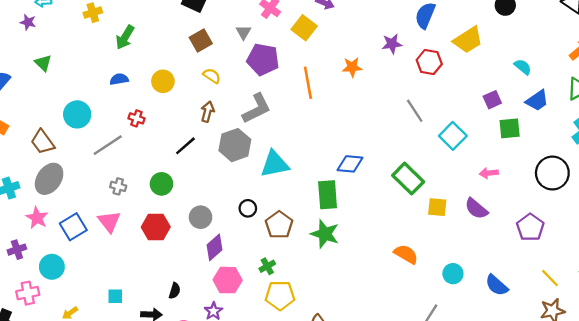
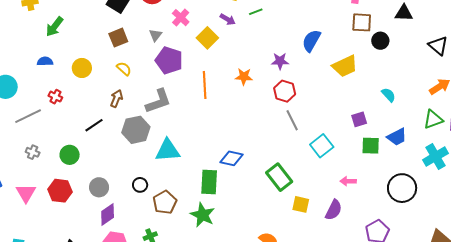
red hexagon: (429, 62) -> (285, 91), moved
blue trapezoid: (537, 101) -> (397, 137), moved
purple semicircle: (476, 209) -> (334, 210), turned -110
pink triangle: (109, 222) -> (26, 193), moved

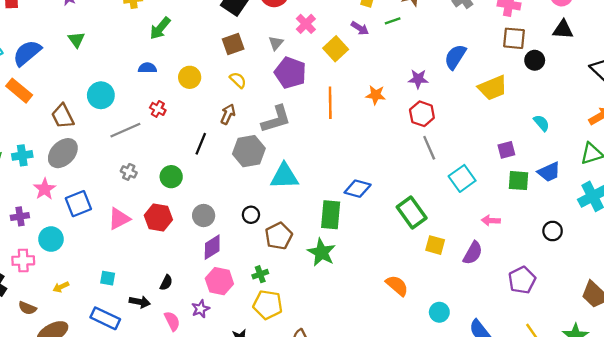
black line: (94, 125) -> (201, 144), turned -36
black circle: (402, 188) -> (553, 231), size x0.6
pink triangle: (26, 193) -> (119, 219), turned 30

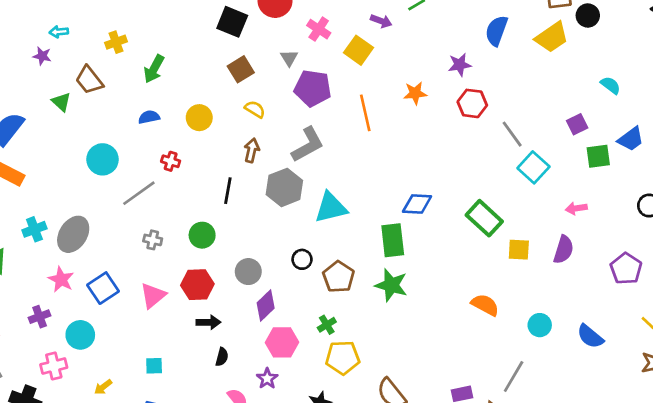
yellow trapezoid: (493, 88) -> (552, 37), moved
brown trapezoid: (63, 116) -> (89, 80), moved
gray line: (429, 148) -> (512, 134), moved
cyan cross: (22, 155) -> (34, 229), moved
black arrow: (140, 302) -> (208, 322), moved

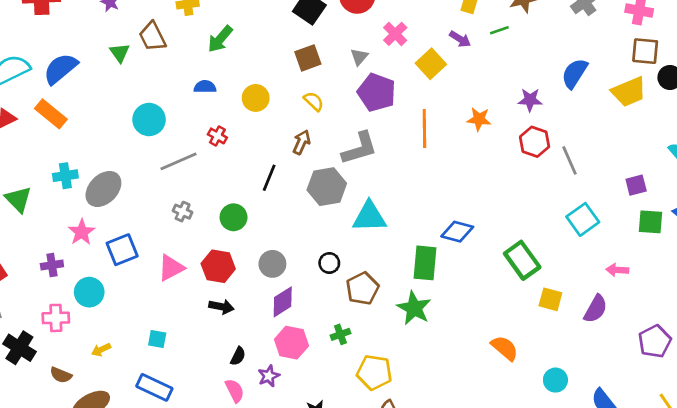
gray line: (512, 134) -> (570, 160), moved
black semicircle: (222, 357) -> (238, 356), moved
yellow pentagon: (343, 358) -> (374, 372), moved

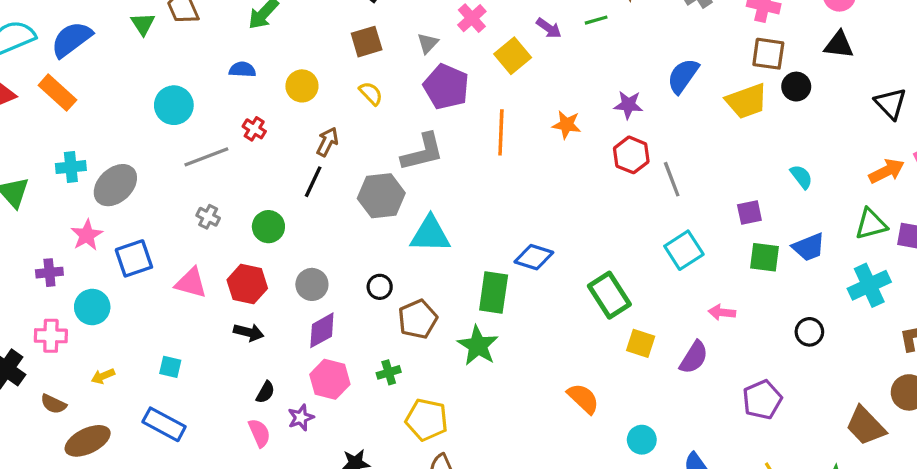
brown arrow: (302, 142) -> (327, 142), moved
pink triangle: (171, 268) -> (191, 283), turned 40

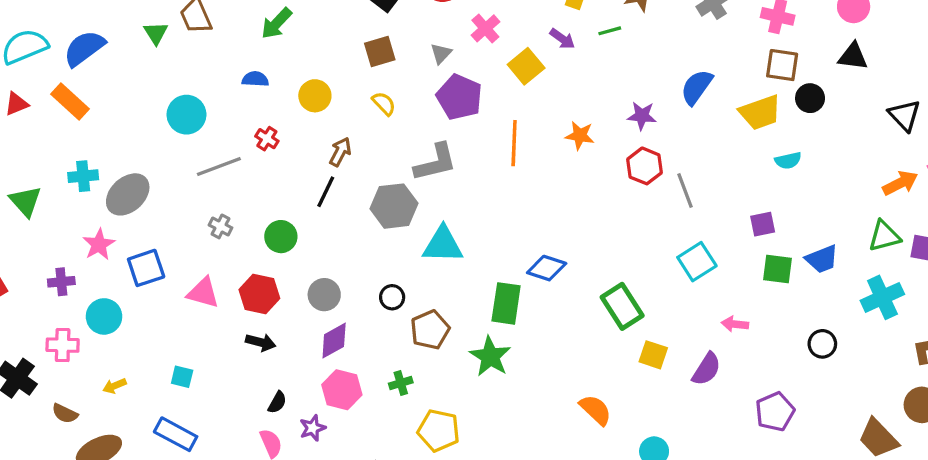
cyan semicircle: (801, 177) -> (788, 160), moved, turned 115

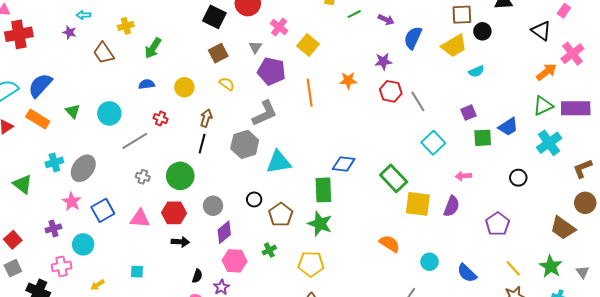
green triangle: (156, 33) -> (73, 111), moved
purple arrow: (562, 39) -> (386, 20), moved
green circle: (281, 237) -> (180, 176), size x1.4
yellow square: (653, 355) -> (418, 204), size x1.5
yellow pentagon: (439, 430) -> (311, 264), moved

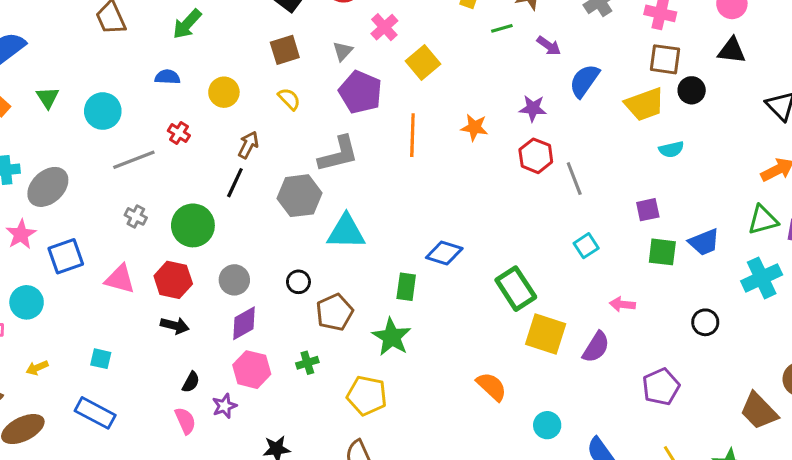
cyan square: (433, 143) -> (586, 246), size x0.7
green rectangle: (323, 190) -> (406, 287), size x0.7

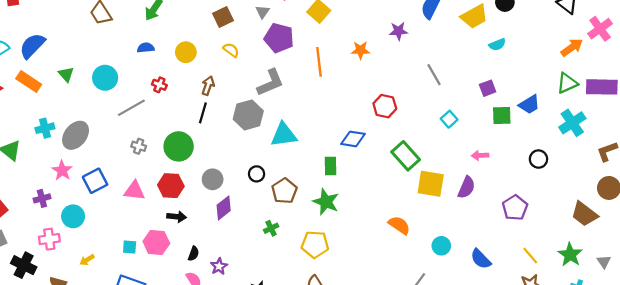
red hexagon: (536, 156) -> (385, 106), moved
pink hexagon: (252, 370) -> (156, 242), moved

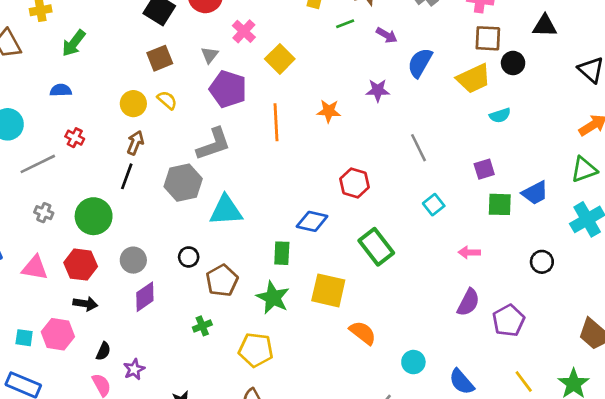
yellow circle: (186, 52) -> (133, 104), moved
yellow square: (431, 184) -> (328, 290), moved
purple semicircle: (466, 187) -> (468, 302), moved

